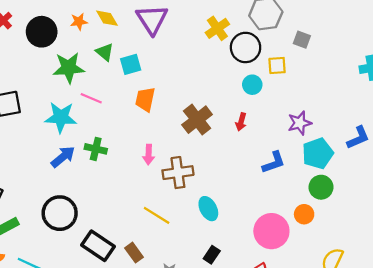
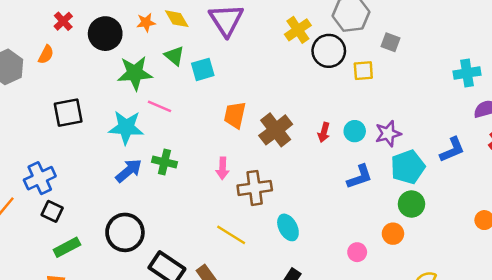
cyan circle: (252, 85) -> (355, 131), moved
orange trapezoid: (145, 99) -> (235, 115), moved
pink circle: (271, 231) -> (357, 252), size x0.5

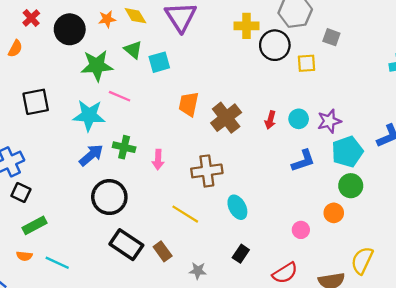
yellow cross: (298, 30) -> (246, 26), turned 35
pink arrow: (223, 168) -> (158, 160), moved
black circle: (125, 232) -> (109, 197), moved

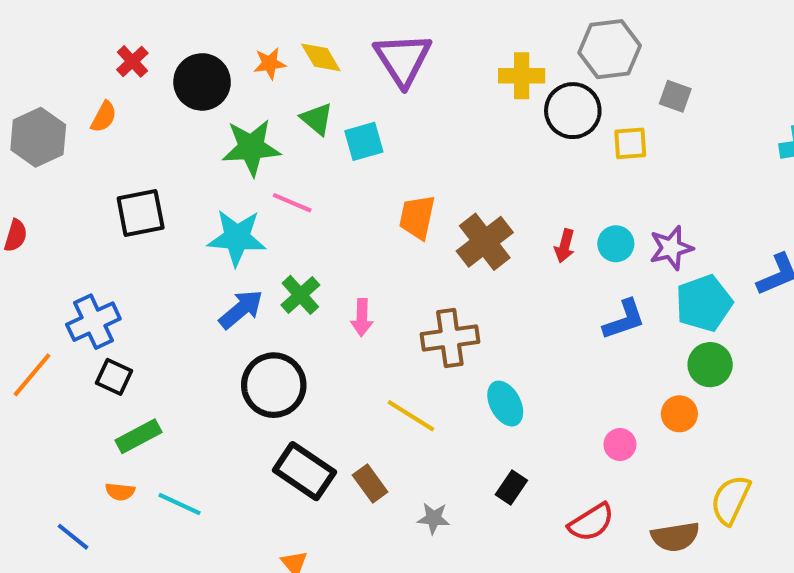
green cross: (124, 147) -> (300, 295), turned 35

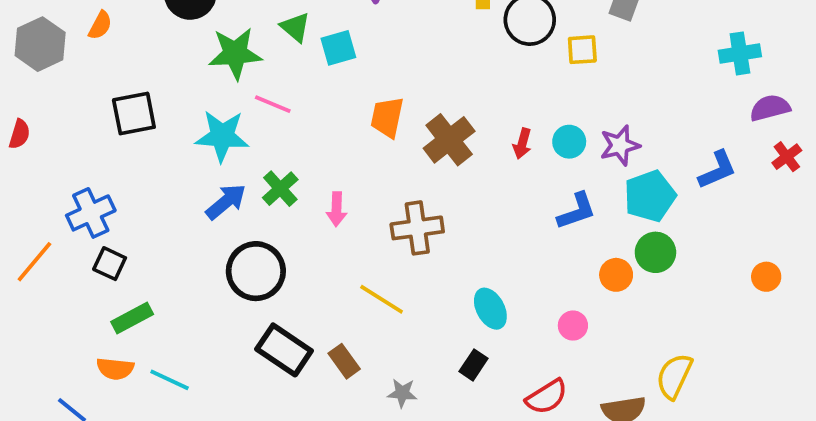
cyan ellipse: (505, 404) -> (490, 309), moved
orange circle: (679, 414) -> (616, 275), moved
orange semicircle: (120, 492) -> (115, 369), size x1.4

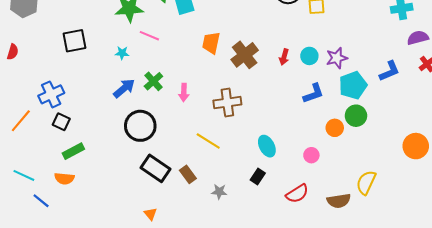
cyan star: (222, 136) -> (122, 53), size x0.5
orange circle: (766, 277) -> (416, 146), moved, size x1.6
cyan line: (170, 380) -> (24, 175), moved

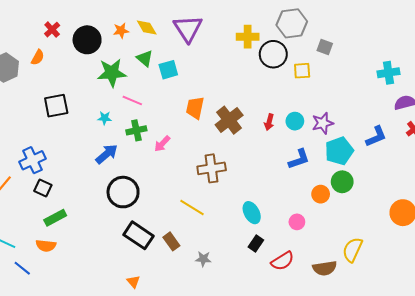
green cross: (153, 81) -> (136, 130), moved, turned 30
pink arrow: (184, 92) -> (162, 144), moved, turned 42
black rectangle: (258, 176) -> (256, 244), moved

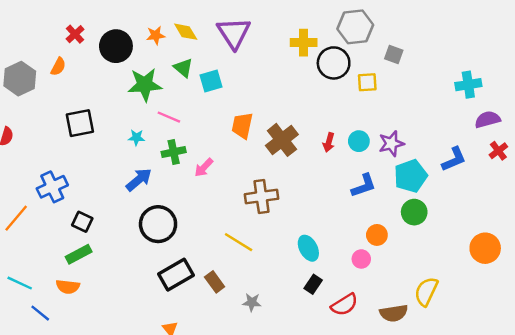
black square: (43, 188) -> (82, 222), moved
orange circle: (321, 194) -> (377, 235), moved
black rectangle: (139, 235) -> (176, 275), turned -64

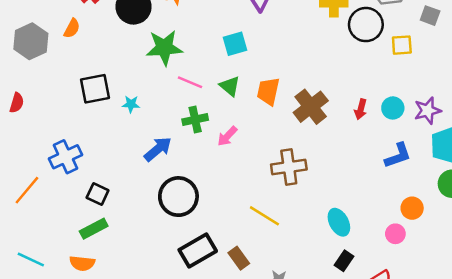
green triangle: (183, 68) -> (230, 86), moved
cyan star: (136, 138) -> (131, 104), moved

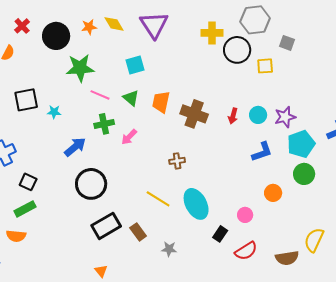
brown cross: (311, 107) -> (194, 114), turned -32
brown cross: (289, 167) -> (177, 161), size x0.6
cyan ellipse: (339, 222) -> (196, 204), moved, size x1.4
pink circle: (395, 234) -> (245, 215), moved

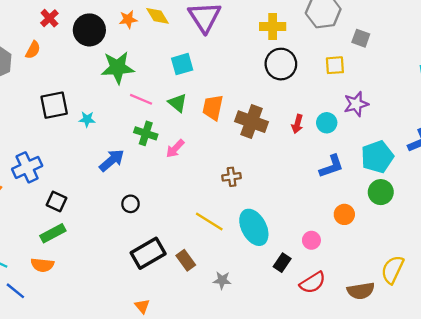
black circle: (237, 50) -> (281, 64), moved
purple star: (285, 117) -> (356, 104), moved
green cross: (104, 124) -> (146, 133), turned 30
black circle: (91, 184) -> (130, 204), size x0.5

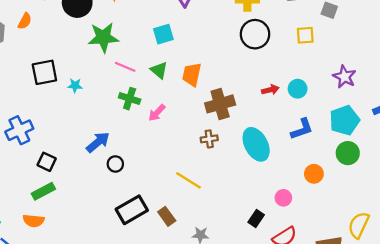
purple star: (356, 104) -> (344, 77), moved, turned -30
brown cross: (252, 122) -> (220, 104), moved, turned -36
red arrow: (297, 124) -> (270, 90), turned -119
blue arrow: (112, 160) -> (98, 142), moved
cyan ellipse: (254, 227) -> (256, 144), moved

